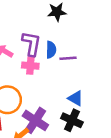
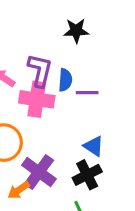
pink cross: (30, 66) -> (37, 99), size x1.5
black cross: (72, 120) -> (87, 175), turned 35

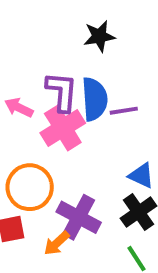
blue semicircle: (65, 80) -> (95, 99), size x1.5
pink cross: (37, 99) -> (63, 128), turned -32

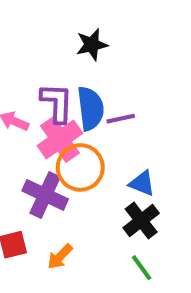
orange circle: (30, 187) -> (80, 167), moved
purple cross: (79, 217) -> (45, 195), moved

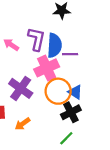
pink cross: (60, 139) -> (47, 68), moved
orange circle: (80, 167) -> (58, 91), moved
green line: (142, 268) -> (66, 138), turned 70

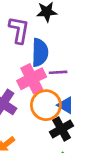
purple L-shape: (36, 39) -> (19, 30), moved
purple line: (70, 54) -> (58, 72), moved

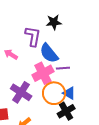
blue semicircle: (40, 52) -> (49, 53), turned 140

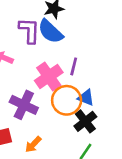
blue semicircle: (49, 53) -> (50, 31), moved
purple line: (63, 68) -> (74, 66), turned -64

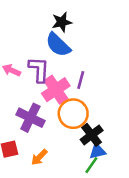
purple L-shape: (29, 30) -> (39, 69), moved
blue triangle: (86, 98) -> (97, 151), moved, turned -36

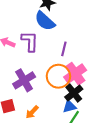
pink cross: (56, 90) -> (75, 74), moved
purple cross: (30, 118) -> (24, 80), turned 35
blue triangle: (97, 151) -> (69, 106), moved

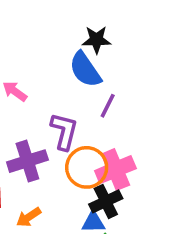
purple L-shape: (30, 41) -> (64, 131), moved
purple line: (64, 49) -> (108, 106), moved

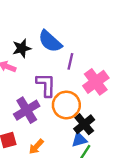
black star: (96, 40) -> (22, 48), moved
pink cross: (115, 170) -> (96, 82), moved

